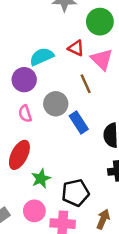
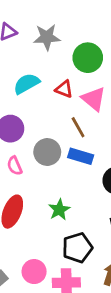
cyan semicircle: (42, 57) -> (27, 84), moved
blue rectangle: (79, 122) -> (81, 156), moved, turned -35
green star: (41, 179) -> (59, 210), moved

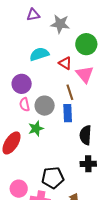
blue rectangle: (81, 156) -> (68, 113), turned 60
pink semicircle: (15, 166) -> (24, 105), moved
green star: (59, 210) -> (36, 129), moved

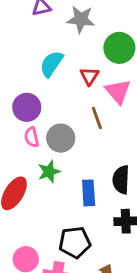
cyan semicircle: (39, 54) -> (51, 64), turned -36
red triangle: (65, 63) -> (89, 76), turned 32
blue rectangle: (68, 113) -> (89, 193), moved

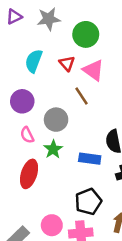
pink semicircle: (32, 137) -> (27, 135), moved
blue rectangle: (89, 193) -> (90, 159), turned -65

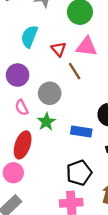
red triangle: (67, 63) -> (59, 49), moved
pink triangle: (93, 70) -> (87, 47), turned -30
pink circle: (52, 225) -> (13, 173), moved

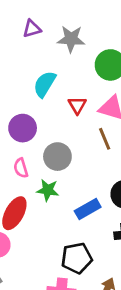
brown line: (75, 71) -> (105, 139), moved
green star: (46, 122) -> (48, 190), turned 30
blue rectangle: (81, 131) -> (88, 209), turned -48

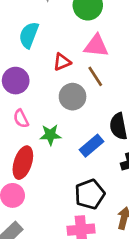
red triangle: (77, 105) -> (62, 62), moved, turned 48
gray circle: (57, 157) -> (73, 97), moved

